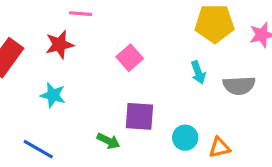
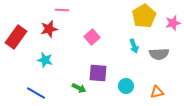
yellow pentagon: (215, 23) -> (144, 16), turned -30
orange triangle: (219, 147) -> (157, 92), moved

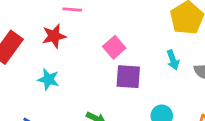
purple square: (98, 73) -> (128, 77), moved

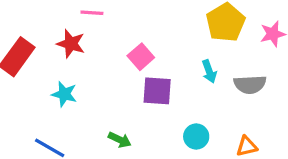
red star: (54, 36) -> (71, 44), turned 30

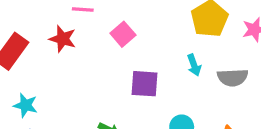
pink square: (141, 57) -> (123, 34), moved
cyan star: (64, 94) -> (26, 105), moved

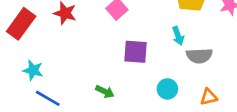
gray semicircle: (233, 77) -> (199, 56), moved

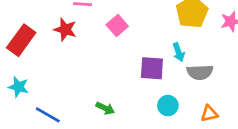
purple square: (135, 52) -> (152, 68), moved
cyan star: (33, 70) -> (18, 87), moved

